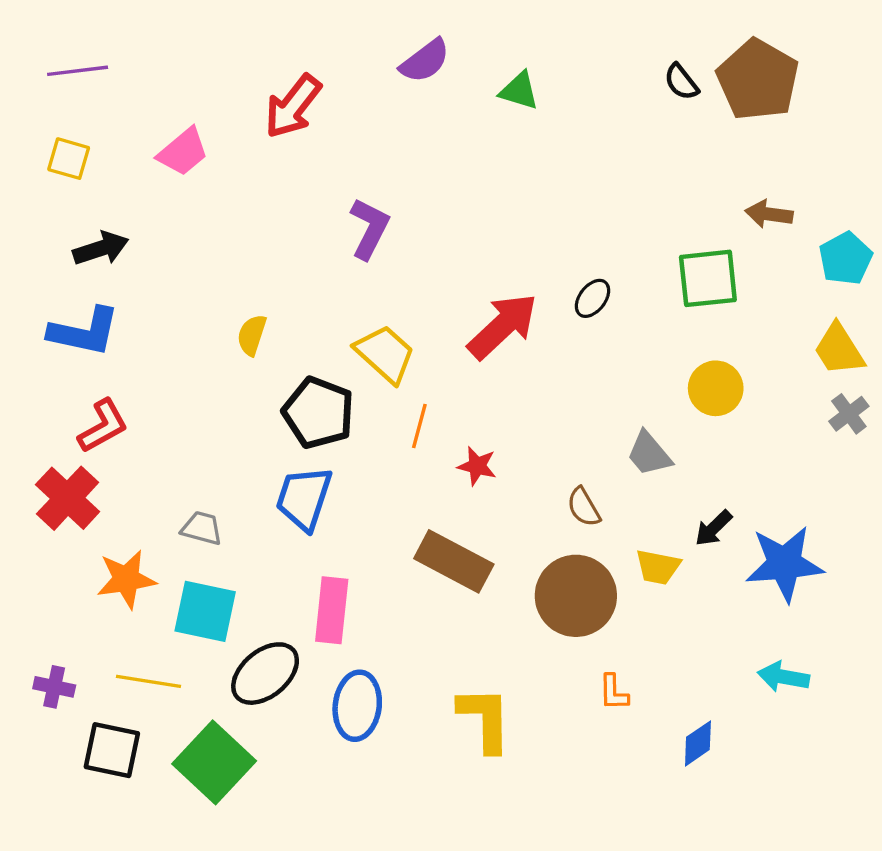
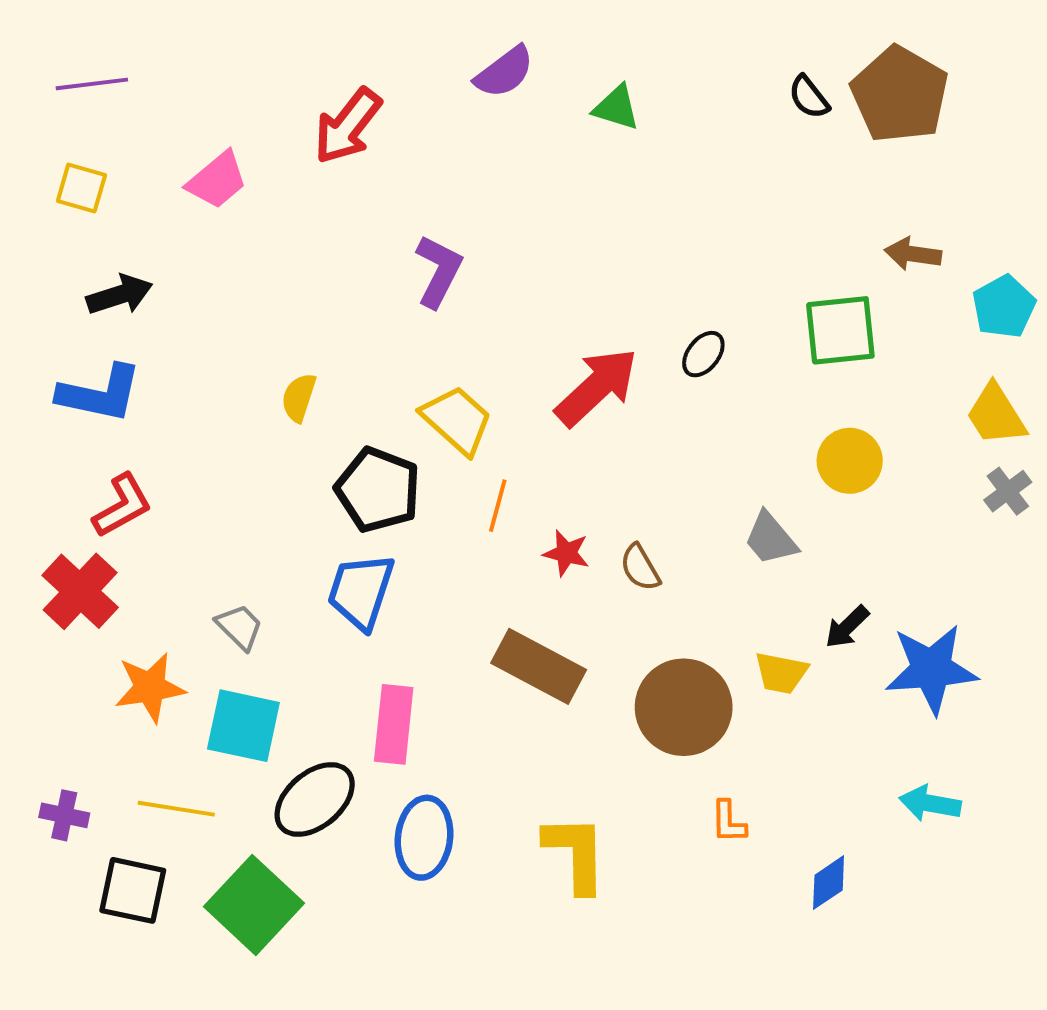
brown semicircle: (584, 507) -> (640, 568), moved
gray trapezoid: (202, 528) -> (240, 627), turned 30

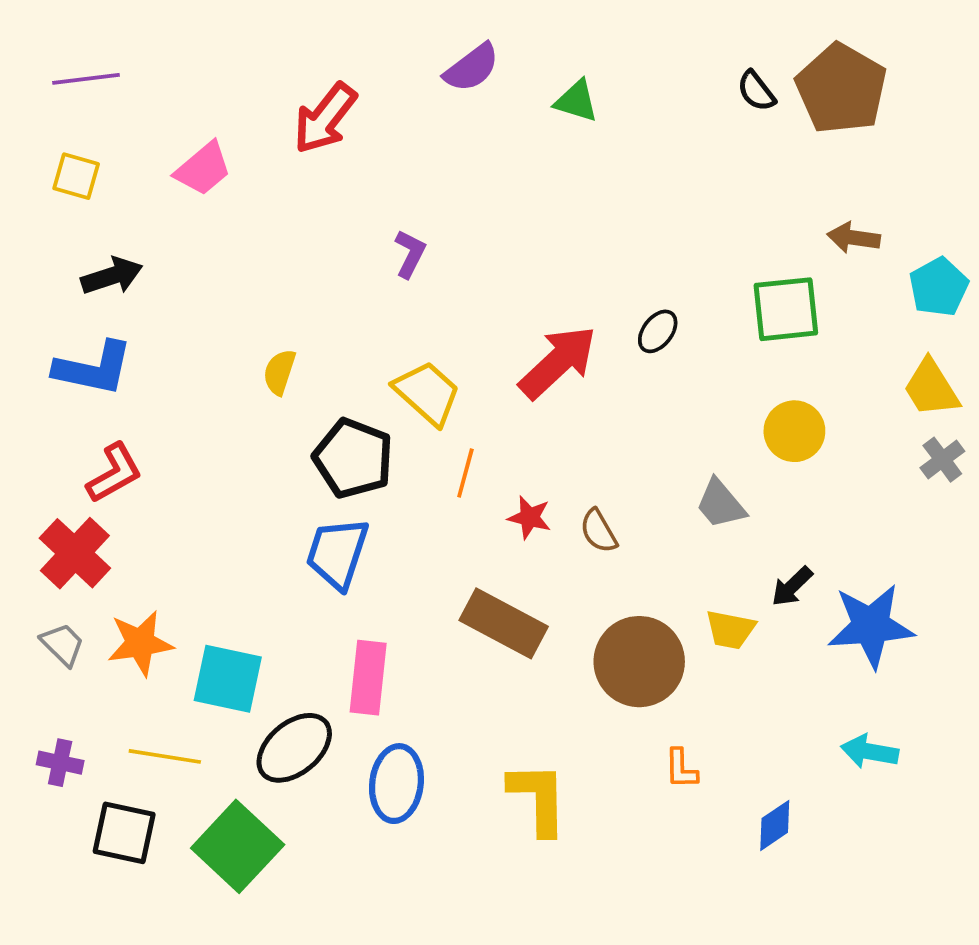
purple L-shape: (439, 271) -> (410, 254), size x0.7
gray trapezoid: (240, 627) -> (63, 644), moved

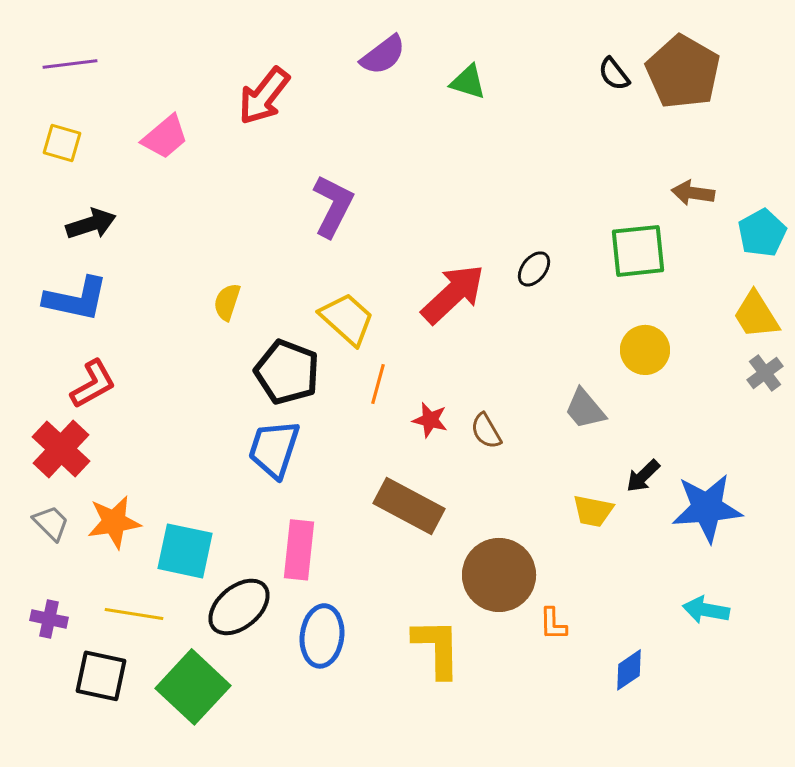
purple L-shape: (410, 254) -> (333, 206), size x1.6
brown circle: (639, 662) -> (499, 575), moved

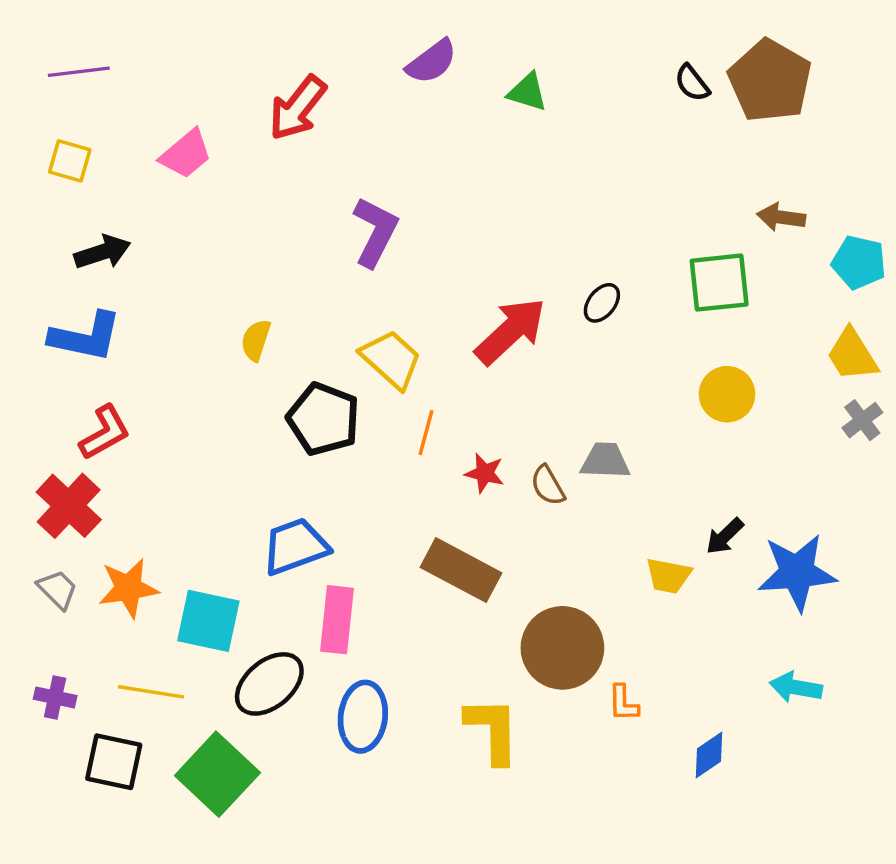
cyan pentagon: (762, 233) -> (859, 262), turned -30
gray trapezoid: (585, 409) -> (605, 461), moved, turned 132
blue trapezoid: (274, 449) -> (295, 546), moved, turned 52

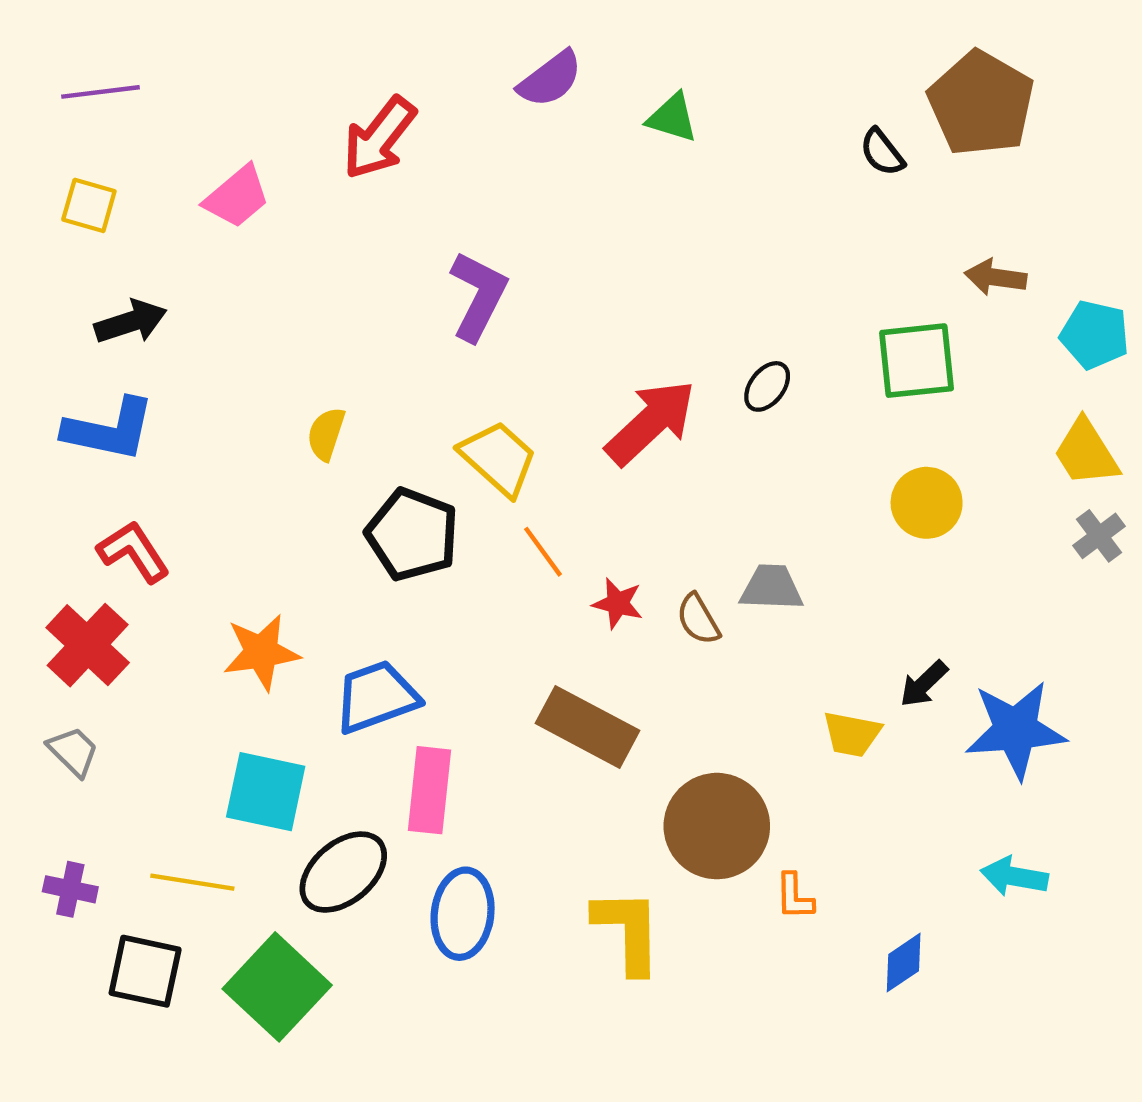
black semicircle: (692, 83) -> (882, 152), moved
red L-shape: (105, 433) -> (134, 552), turned -94
orange line: (426, 433) -> (543, 552), turned -51
orange star: (128, 588) -> (261, 652), moved

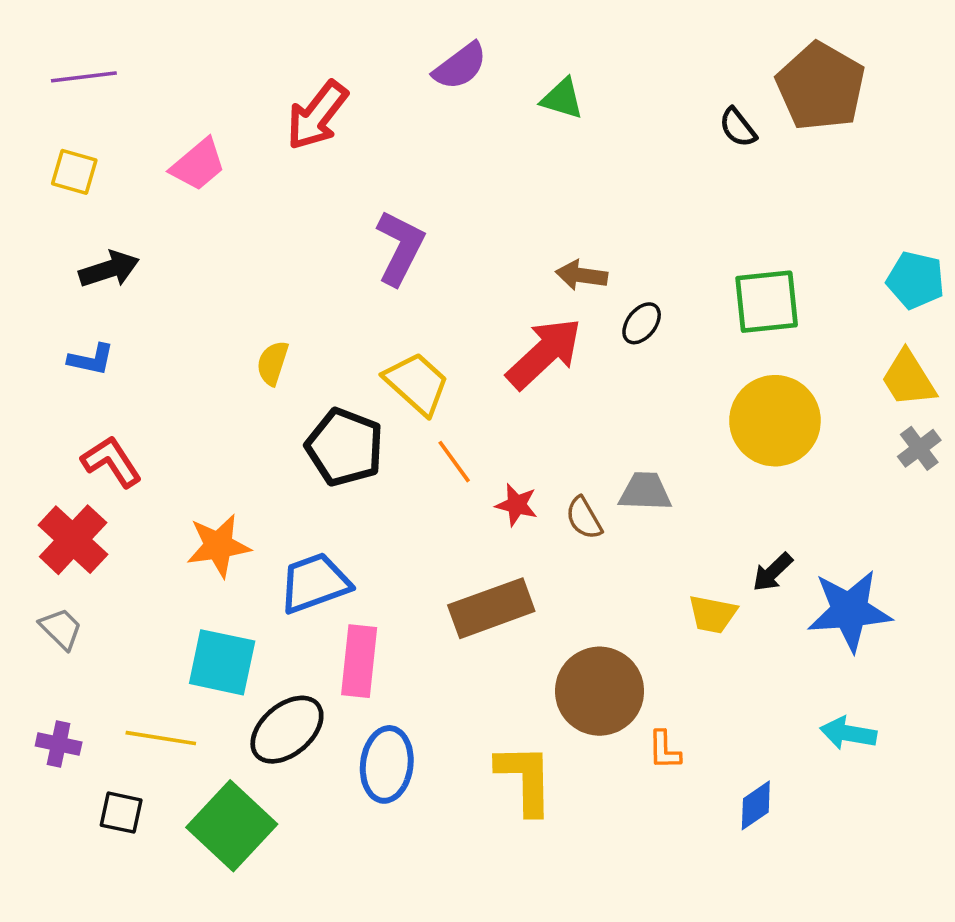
brown arrow: (996, 277) -> (581, 275), moved
blue L-shape: (109, 430) -> (91, 359), size x0.6
yellow circle: (927, 503) -> (775, 421), size x1.5
brown rectangle: (588, 727) -> (491, 608), turned -48
black square: (145, 971) -> (121, 813), size x0.7

